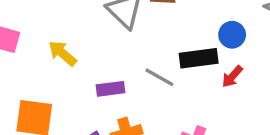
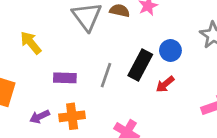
black rectangle: (199, 58) -> (140, 65), turned -64
gray line: (159, 77) -> (106, 75), turned 70

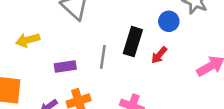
yellow arrow: (31, 43) -> (28, 40), turned -55
blue circle: (170, 51) -> (169, 21), moved

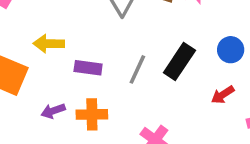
yellow arrow: (28, 40) -> (49, 44), moved
red arrow: (159, 55) -> (223, 95), moved

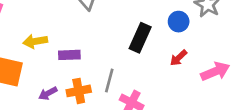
gray line: (137, 69) -> (109, 80), moved

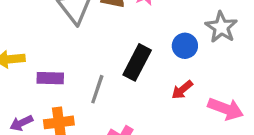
pink arrow: (215, 71) -> (226, 109), turned 40
gray line: (109, 80) -> (97, 89), moved

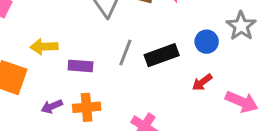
black rectangle: (137, 62) -> (162, 55), turned 40
gray line: (97, 89) -> (125, 52), moved

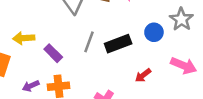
purple rectangle: (80, 66) -> (53, 53), turned 42
red arrow: (202, 82) -> (143, 75), moved
pink arrow: (242, 102) -> (184, 66), moved

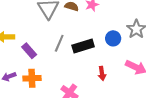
red arrow: (143, 75) -> (102, 73), turned -64

